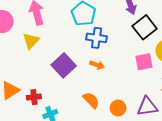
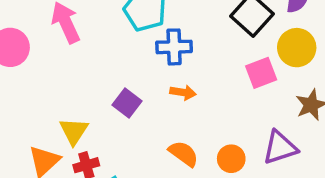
yellow triangle: (31, 41) -> (74, 131), moved
purple square: (64, 65) -> (127, 103), size x0.7

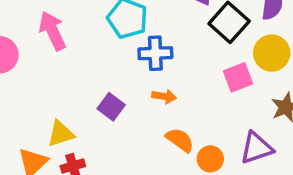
yellow triangle: (74, 131) -> (61, 134), turned 40
orange semicircle: (184, 154) -> (180, 140), moved

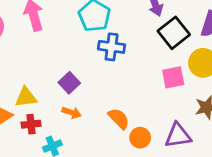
orange arrow: (164, 96) -> (72, 113), moved

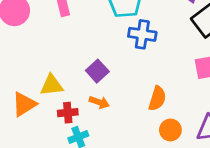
orange semicircle: (119, 119) -> (157, 98), moved, turned 60
red cross: (31, 124) -> (68, 113), moved

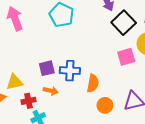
blue cross: (142, 34) -> (70, 71), moved
purple square: (97, 71) -> (47, 68), turned 35

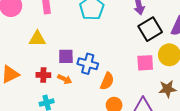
yellow triangle: (15, 82) -> (37, 39), moved
red cross: (28, 101) -> (43, 75), moved

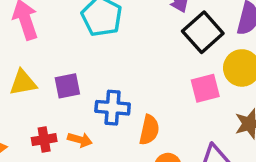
purple square: (66, 56) -> (67, 86), moved

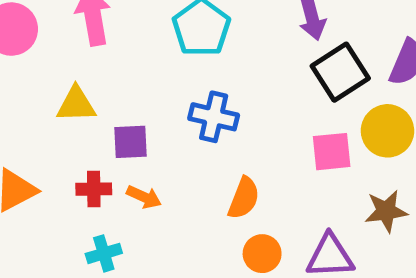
purple square: (67, 86) -> (131, 142), moved
blue cross: (113, 108) -> (214, 117), moved

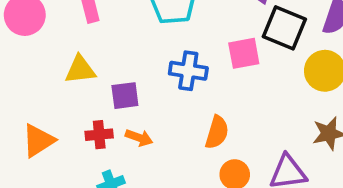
black square: (340, 72) -> (284, 28), turned -30
pink square: (332, 152) -> (244, 53), moved

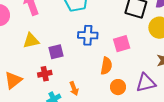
pink square: (244, 53) -> (122, 44), moved
orange arrow: (139, 138) -> (74, 88), moved, turned 56

